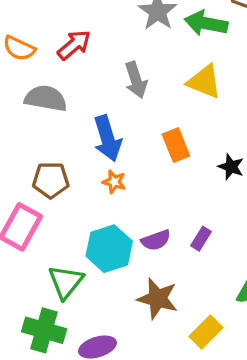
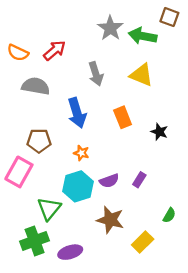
orange star: (114, 182) -> (81, 153), moved
green cross: (44, 330) -> (35, 241), turned -36

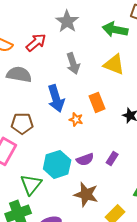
gray star: (110, 28) -> (67, 21), moved
orange star: (81, 153) -> (76, 119), moved

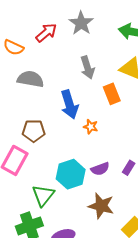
red arrow: (36, 42) -> (46, 33), moved
orange rectangle: (97, 102) -> (112, 94), moved

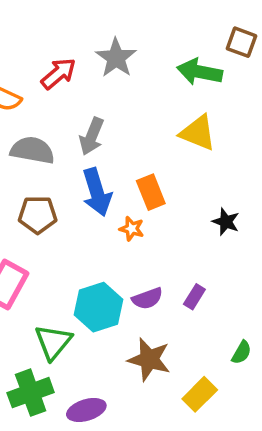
gray arrow: (87, 67) -> (92, 136), moved, turned 40
orange rectangle: (112, 94) -> (151, 192), moved
brown pentagon: (34, 131) -> (38, 215), moved

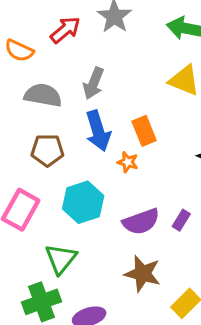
purple semicircle: (147, 298) -> (141, 222), size x1.4
cyan hexagon: (99, 307) -> (83, 202), moved

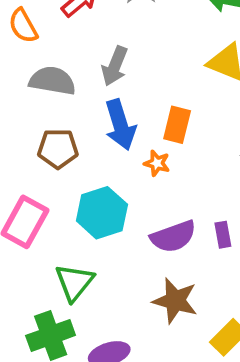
orange semicircle: (19, 51) -> (23, 26), turned 36
orange rectangle: (144, 131) -> (177, 125), turned 36
purple rectangle: (181, 220) -> (223, 235), turned -42

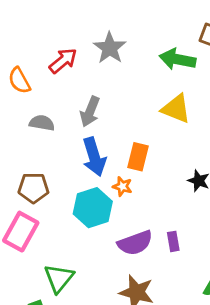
gray semicircle: (52, 81) -> (42, 123), size x0.7
brown pentagon: (58, 149) -> (33, 188), moved
cyan hexagon: (102, 213) -> (93, 208), moved

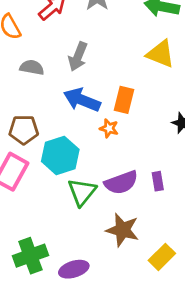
blue arrow: (94, 157) -> (82, 100), turned 129
cyan hexagon: (93, 208) -> (60, 155), moved
green triangle: (59, 278) -> (82, 192), moved

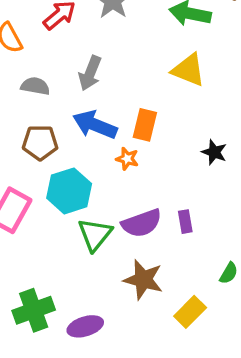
brown pentagon: (24, 130) -> (40, 143), moved

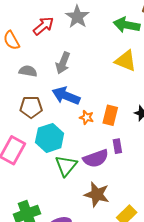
orange rectangle: (145, 125) -> (110, 115), moved
purple rectangle: (185, 222) -> (117, 146), moved

